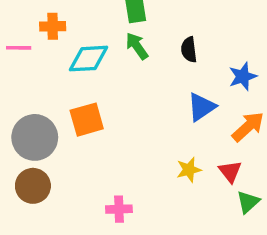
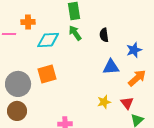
blue triangle: (201, 107) -> (111, 67), turned 30

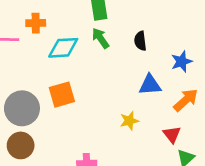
yellow star: (104, 102) -> (129, 121), moved

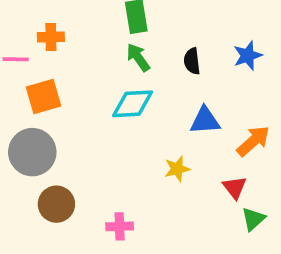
cyan diamond: (63, 48) -> (133, 104), moved
blue star: (182, 62) -> (248, 56), moved
orange square: (62, 95) -> (43, 96), moved
brown circle: (21, 145) -> (56, 204), moved

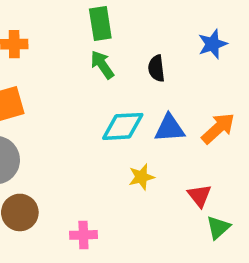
blue star: (248, 56) -> (213, 44), moved
cyan diamond: (133, 104) -> (123, 126), moved
orange arrow: (253, 141) -> (218, 128), moved

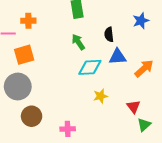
green arrow: (102, 65) -> (78, 42), moved
blue triangle: (170, 128) -> (117, 57), moved

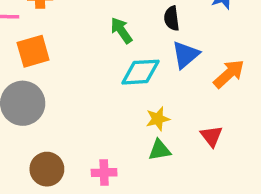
blue triangle: (117, 57) -> (186, 55), turned -36
brown circle: (32, 116) -> (47, 169), moved
green triangle: (144, 125) -> (160, 150), moved, turned 32

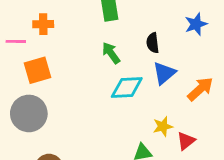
yellow star: (158, 119) -> (163, 126), moved
red triangle: (212, 136) -> (186, 141), turned 30

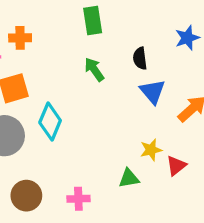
blue triangle: (164, 73) -> (153, 91), turned -30
cyan diamond: (127, 88) -> (50, 121), moved, turned -64

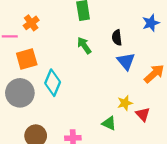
orange cross: (20, 38) -> (31, 23), turned -35
red triangle: (176, 166) -> (143, 114), turned -35
green triangle: (129, 178) -> (109, 123), turned 35

